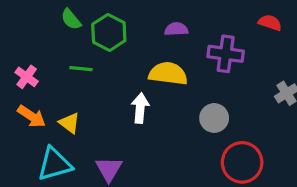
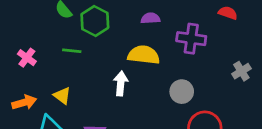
orange arrow: (32, 116) -> (24, 102), moved, turned -50

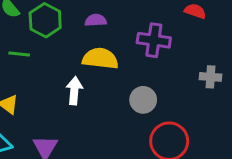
purple semicircle: (150, 18) -> (96, 20), moved
gray cross: (241, 71) -> (210, 77), turned 36

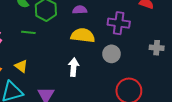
white arrow: (74, 91) -> (74, 67), moved
gray circle: (143, 100) -> (111, 54), moved

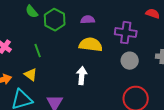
green line: (28, 32) -> (38, 51), moved, turned 64
gray circle: (111, 54) -> (130, 61), moved

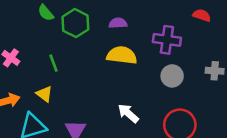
white arrow: (82, 76) -> (128, 113), moved, turned -54

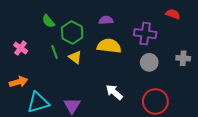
green semicircle: (46, 13) -> (48, 21), moved
green hexagon: (75, 23) -> (72, 33), moved
yellow triangle: (44, 94) -> (75, 57), moved

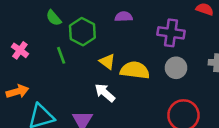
yellow semicircle: (109, 46) -> (135, 70), moved
yellow triangle: (75, 57) -> (107, 62), moved
white arrow: (114, 92) -> (105, 93), moved

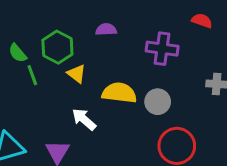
green semicircle: (54, 18) -> (18, 53), moved
yellow triangle: (107, 62) -> (77, 74), moved
gray circle: (176, 68) -> (158, 102), moved

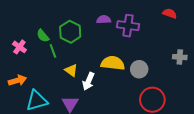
purple cross: (162, 49) -> (128, 26), moved
yellow triangle: (77, 74) -> (71, 70), moved
white arrow: (84, 119) -> (88, 81), turned -108

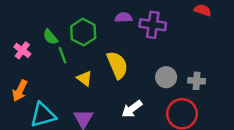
gray cross: (180, 57) -> (197, 81), moved
yellow semicircle: (113, 63) -> (117, 65), moved, turned 60
orange arrow: (17, 80) -> (20, 91), turned 132
white arrow: (88, 81) -> (132, 109), moved, turned 30

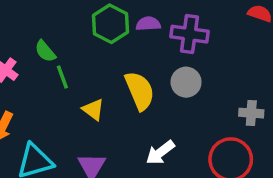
green hexagon: (83, 32) -> (110, 24), moved
gray circle: (166, 77) -> (186, 82), moved

